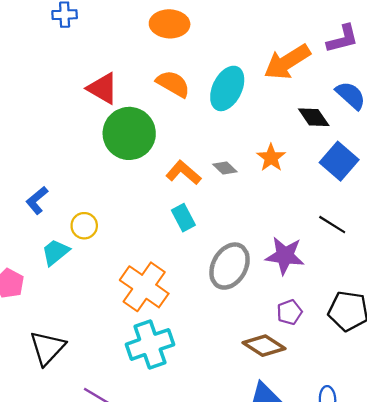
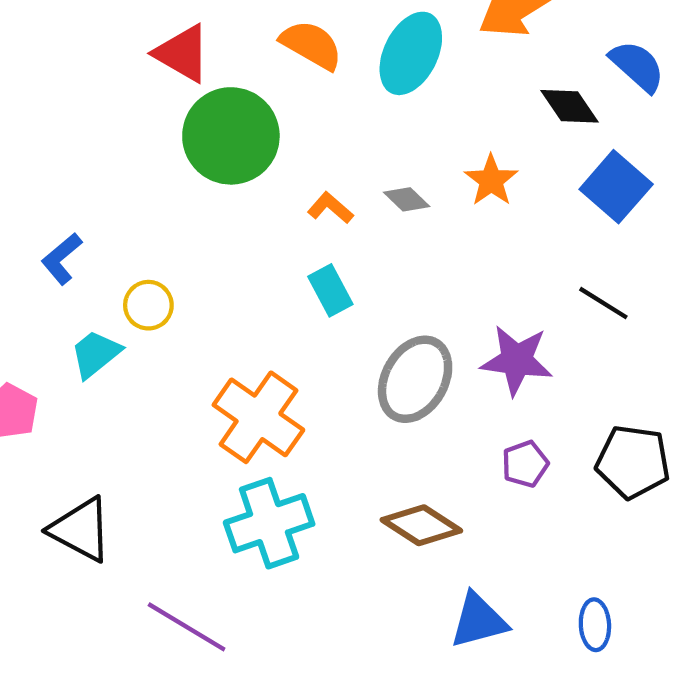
orange L-shape: (183, 173) -> (330, 208), size x0.7
brown diamond: (264, 346) -> (421, 525), moved
black triangle: (47, 348) -> (81, 530), turned -45

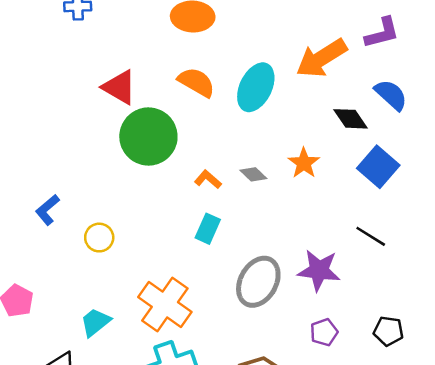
cyan rectangle: (330, 290) -> (208, 229), turned 52
cyan trapezoid: (96, 354) -> (95, 322), moved
black pentagon: (633, 462) -> (388, 331), size x0.7

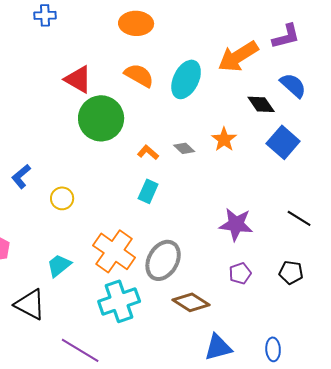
black line: (371, 236) -> (299, 218), moved
gray ellipse: (258, 282) -> (163, 260), moved

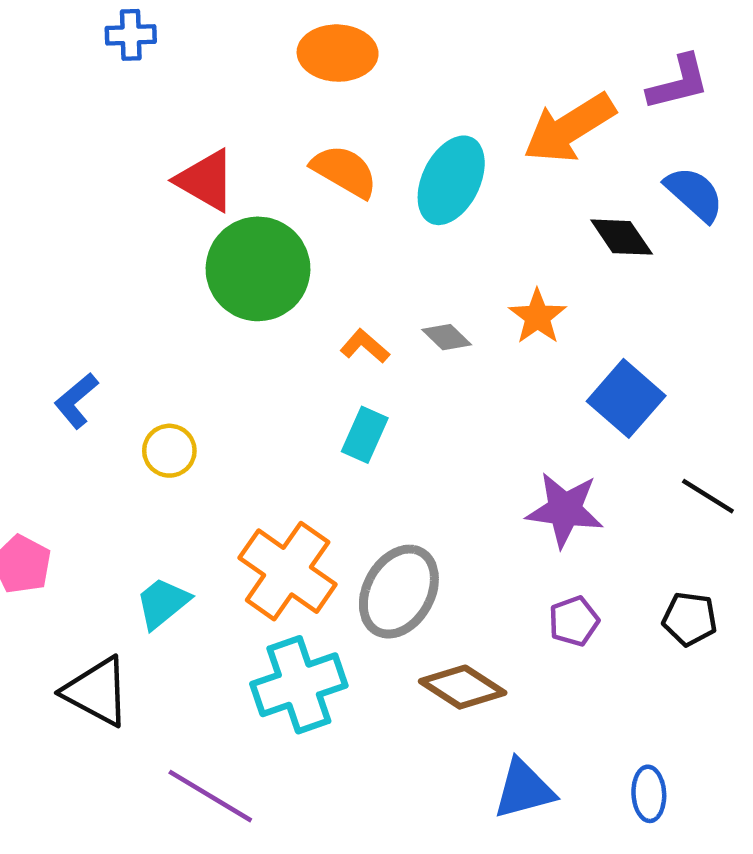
blue square: (283, 142) -> (626, 398), moved

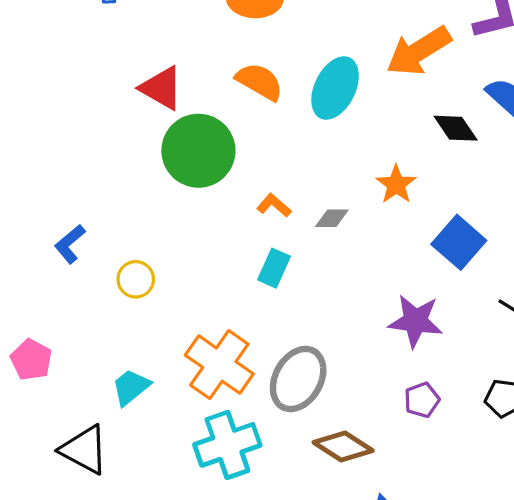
gray diamond: (447, 337) -> (332, 218), moved, turned -44

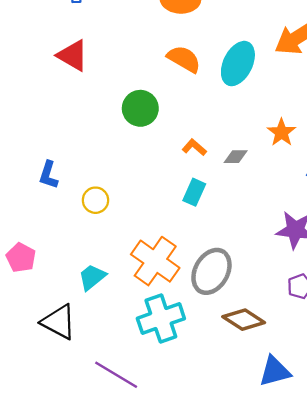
red triangle: (161, 88) -> (73, 55), moved
green circle: (198, 151) -> (140, 108), size x0.7
blue L-shape: (70, 244) -> (48, 175), turned -32

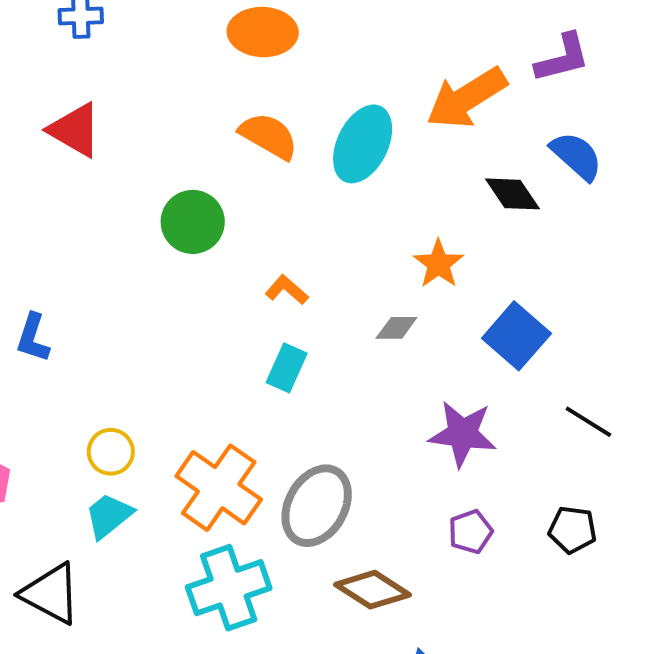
gray diamond: (236, 157) -> (397, 328), moved
yellow circle: (95, 200) -> (111, 452), moved

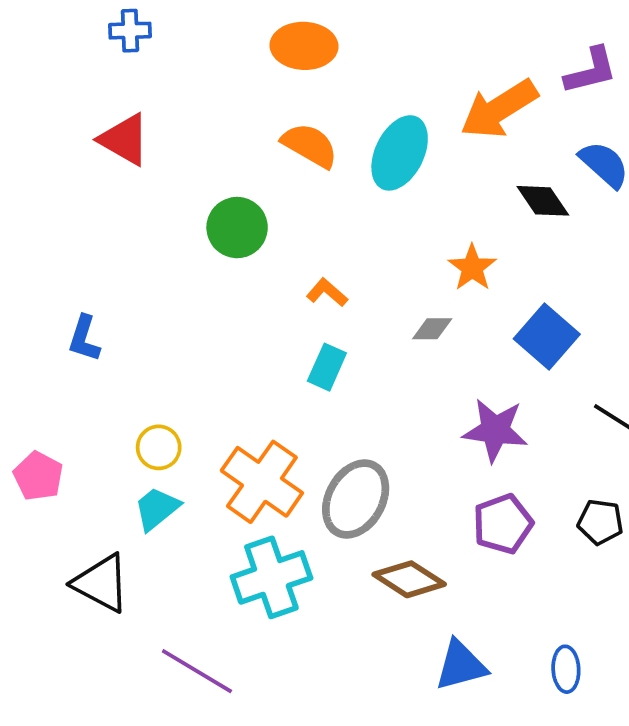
purple pentagon: (471, 532) -> (503, 524), size x1.4

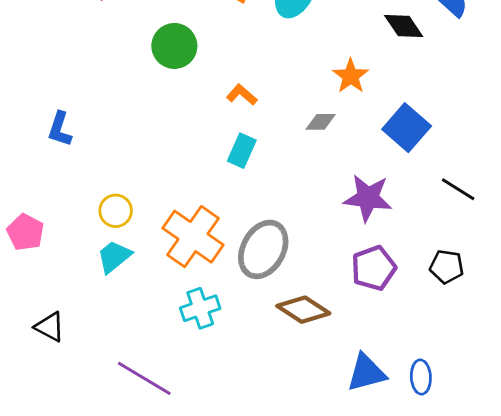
cyan cross: (271, 577) -> (200, 308), size x0.7
black triangle: (101, 583) -> (50, 327), moved, size x0.7
blue triangle: (461, 665) -> (366, 373), moved

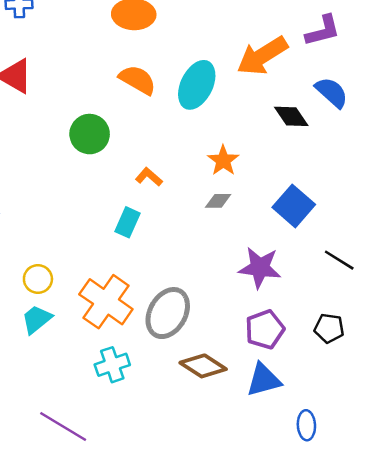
orange star: (351, 76) -> (223, 161), moved
cyan rectangle: (242, 151) -> (127, 222), moved
blue triangle: (366, 373) -> (264, 380), moved

